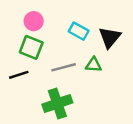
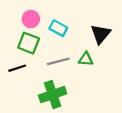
cyan rectangle: (79, 31) -> (58, 28), moved

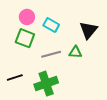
black line: (17, 68) -> (15, 77), moved

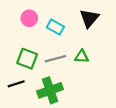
black triangle: (88, 30) -> (89, 18), moved
green square: (25, 38) -> (27, 59), moved

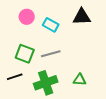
black triangle: (89, 18) -> (82, 17), turned 48
green triangle: (82, 56) -> (80, 80), moved

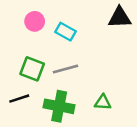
black triangle: (82, 17) -> (120, 18), moved
green cross: (46, 83) -> (59, 106), turned 30

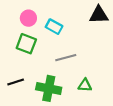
green square: (32, 69) -> (26, 44), moved
gray line: (66, 69) -> (66, 58), moved

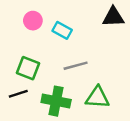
green square: (26, 44) -> (28, 68), moved
green triangle: (85, 85) -> (98, 97), size x1.5

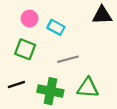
green square: (28, 68) -> (25, 49), moved

